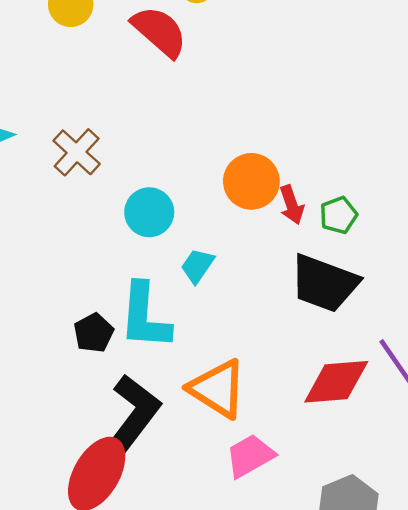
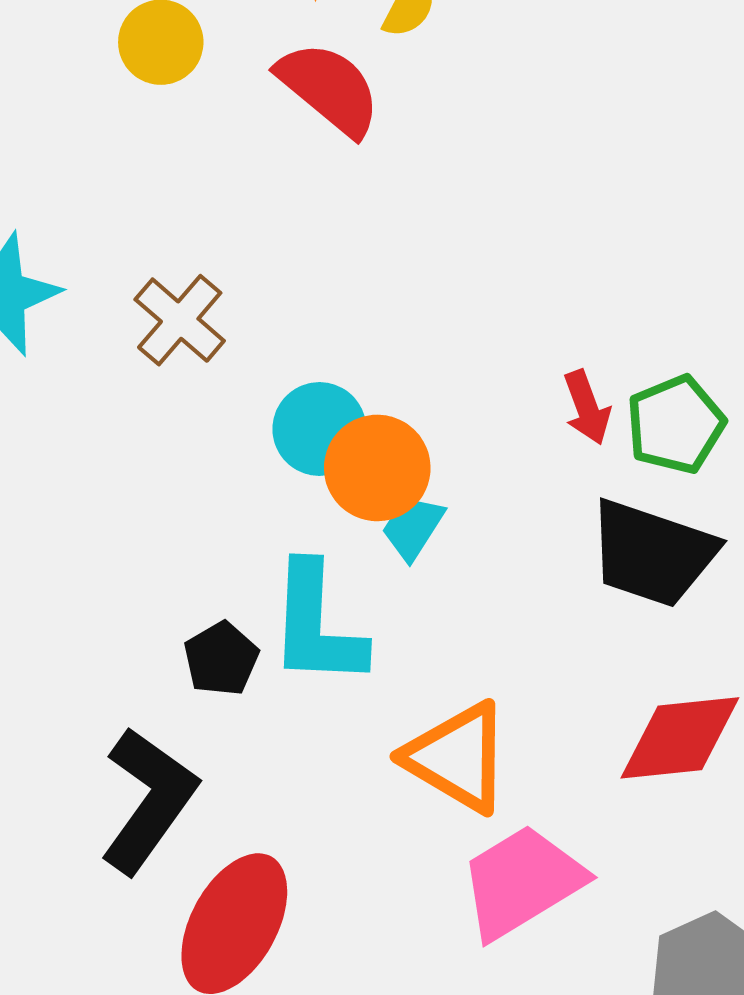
orange circle: (251, 181) -> (377, 468), moved
green pentagon: (339, 215) -> (676, 424), size x1.4
black L-shape: (134, 413) -> (148, 800), moved
pink trapezoid: (250, 456) -> (522, 882), size x1.4

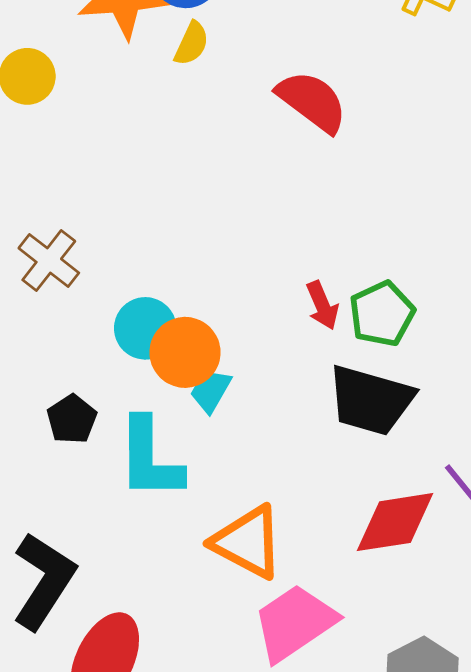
red semicircle: (329, 88) -> (312, 101), moved
black pentagon: (221, 659) -> (72, 419), moved

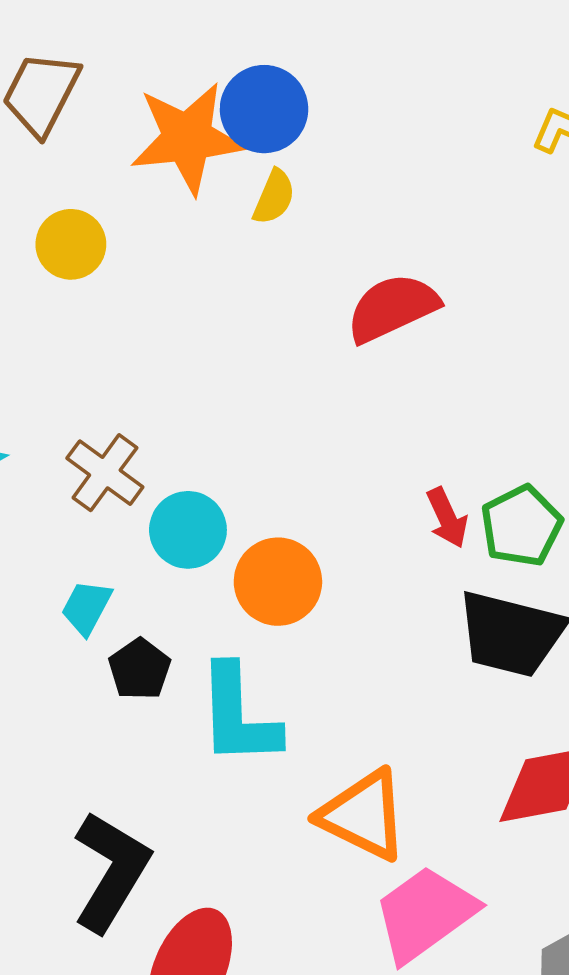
red semicircle: (312, 101) -> (392, 308), moved, turned -60
cyan circle: (145, 328) -> (188, 530), moved
cyan trapezoid: (211, 391) -> (86, 607), moved

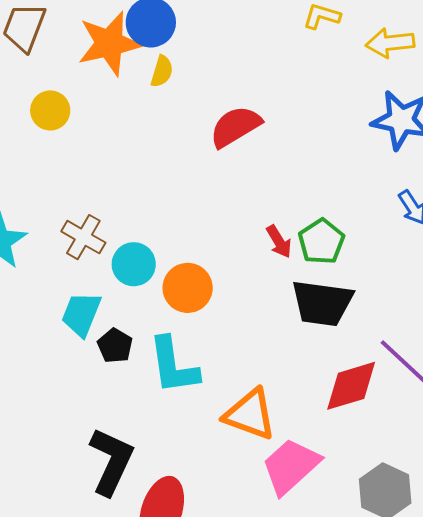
cyan trapezoid: (86, 607) -> (81, 314), size x1.4

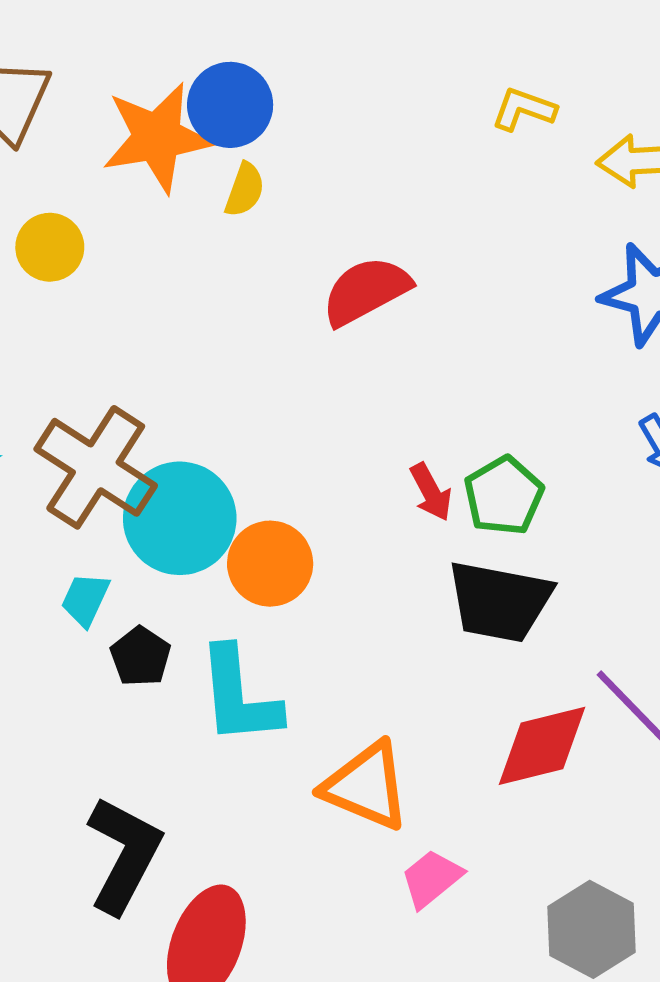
brown cross: (83, 237) -> (96, 467), size x1.6
cyan circle: (134, 264) -> (180, 518), size x1.5
cyan trapezoid: (81, 314) -> (85, 599), size x0.7
pink trapezoid: (291, 466) -> (432, 878), size x0.6

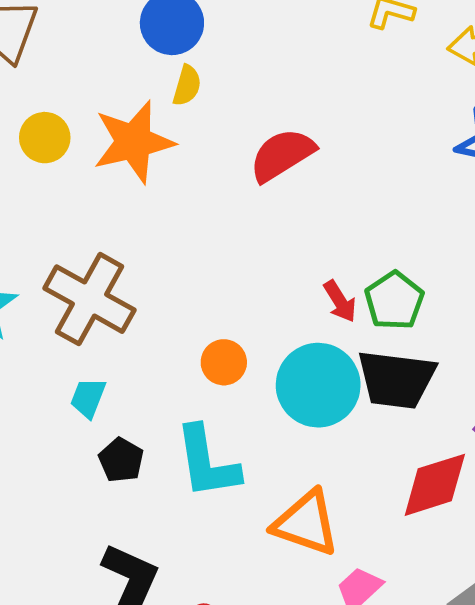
orange star: (157, 137) -> (134, 142), moved
cyan circle: (180, 518) -> (318, 385), moved
orange circle: (270, 564) -> (224, 362), size x0.7
black pentagon: (141, 656) -> (121, 460), moved

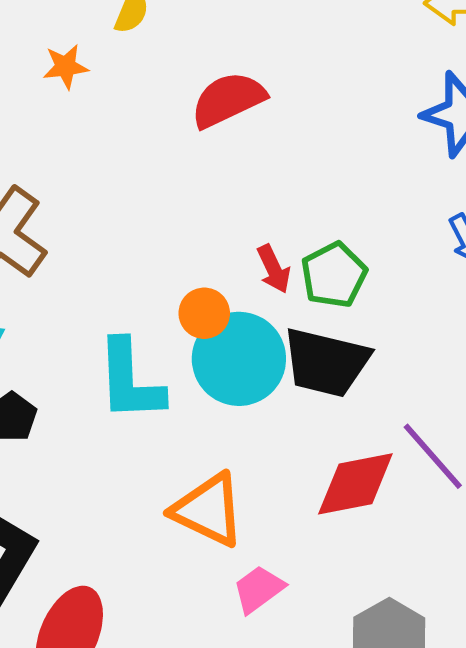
orange star: (134, 142) -> (66, 67), size x0.5
orange circle: (224, 362) -> (204, 313), moved
cyan L-shape: (207, 462) -> (130, 381), moved

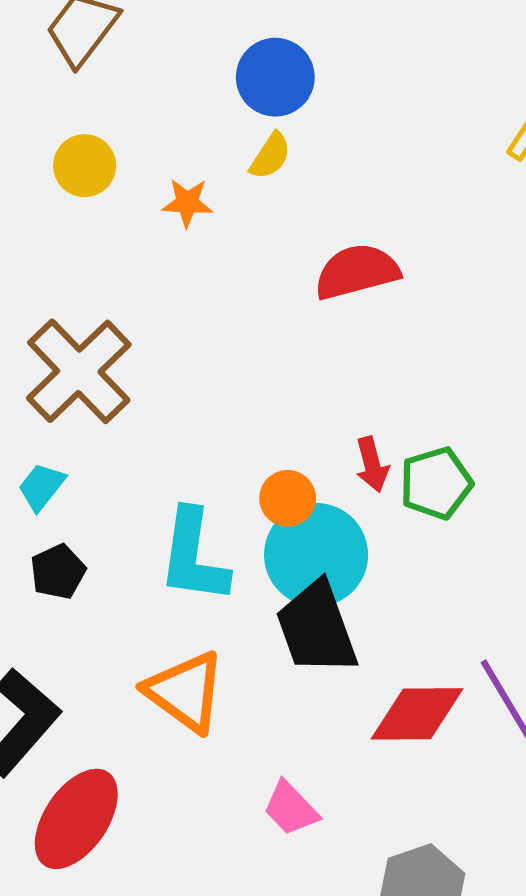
black trapezoid: (326, 362) -> (317, 628), moved, turned 46
orange triangle: (208, 510) -> (185, 692), moved
pink trapezoid: (259, 589) -> (291, 809), turned -108

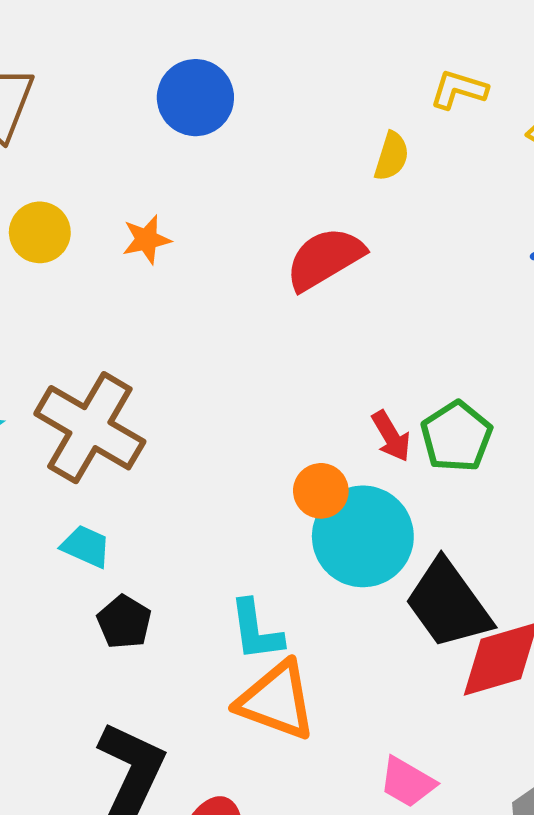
yellow semicircle: (270, 156) -> (392, 156), moved
cyan trapezoid: (42, 487) -> (86, 546), turned 92
cyan L-shape: (194, 556) -> (256, 630), moved, size x0.7
black trapezoid: (317, 628) -> (448, 604), moved

